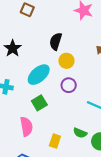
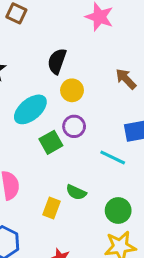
green square: (39, 103) -> (51, 142), moved
green semicircle: (80, 133) -> (76, 192), moved

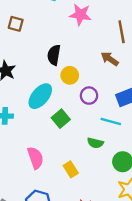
purple circle: (74, 126) -> (89, 96), moved
green semicircle: (76, 192) -> (95, 143), moved
yellow rectangle: (51, 208) -> (71, 169), turned -42

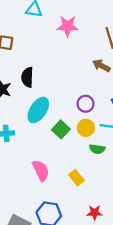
black semicircle: (54, 55) -> (27, 77), moved
yellow circle: (70, 75) -> (86, 128), moved

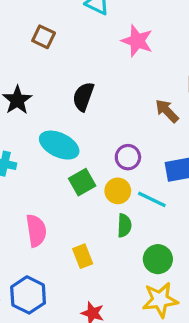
black semicircle: (27, 77) -> (83, 97), moved
cyan ellipse: (38, 110) -> (59, 145), turned 65
green semicircle: (97, 149) -> (124, 225), turned -112

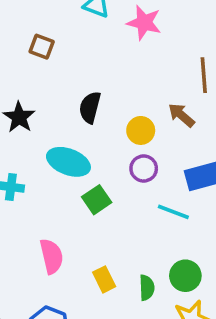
pink star: (137, 41) -> (144, 23), moved
yellow circle: (118, 191) -> (141, 130), moved
green semicircle: (124, 225) -> (147, 288), moved

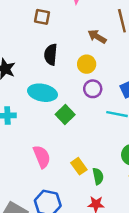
brown square: (42, 47) -> (42, 17), moved
brown arrow: (181, 115) -> (97, 37), moved
green semicircle: (147, 288) -> (98, 176), moved

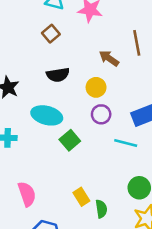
brown square: (42, 17) -> (51, 34), turned 35
black semicircle: (51, 55) -> (58, 75), turned -108
pink semicircle: (42, 157) -> (27, 194), moved

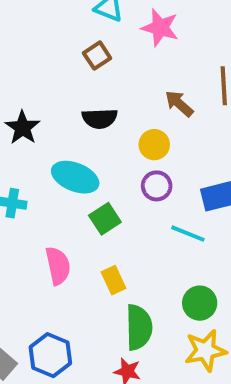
pink semicircle: (27, 194) -> (58, 266), moved
yellow rectangle: (81, 197) -> (113, 280), moved
green semicircle: (101, 209) -> (139, 327), size x1.6

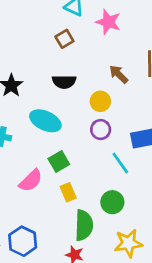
green square: (105, 219) -> (59, 161), moved
cyan line: (188, 234) -> (120, 163), turned 30
pink semicircle: (58, 266) -> (31, 181), turned 55
green circle: (200, 303) -> (112, 202), moved

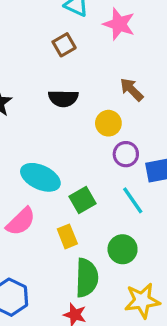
cyan ellipse: (45, 121) -> (40, 177), moved
purple circle: (101, 130) -> (126, 154), moved
green square: (59, 161) -> (83, 200), moved

